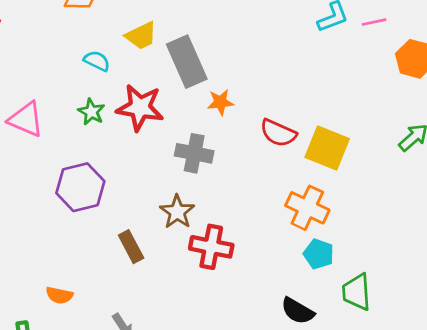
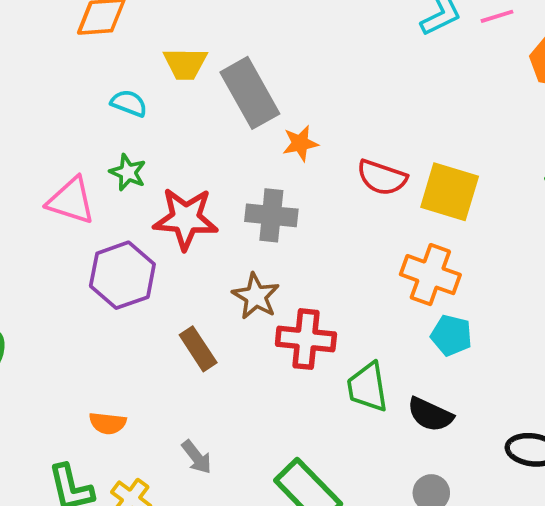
yellow trapezoid: (141, 36) -> (185, 64), turned 32
red star: (140, 108) -> (186, 219), moved
pink triangle: (26, 119) -> (71, 201), moved
green trapezoid: (357, 292) -> (368, 387), moved

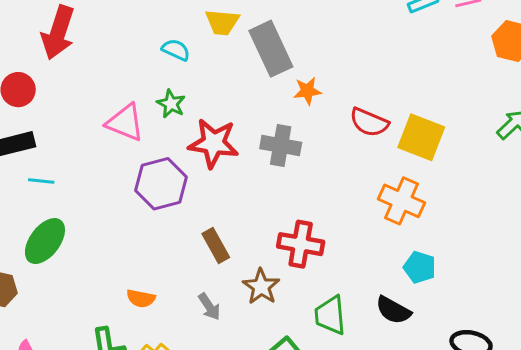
brown star: (256, 296) -> (261, 287), moved
cyan pentagon: (451, 335) -> (420, 267), moved
green trapezoid: (368, 387) -> (330, 315), moved
gray arrow: (197, 457) -> (209, 307), moved

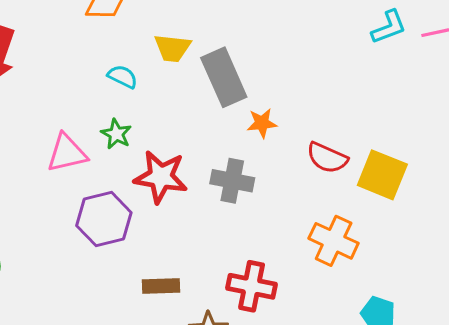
pink triangle: (125, 123) -> (67, 153), turned -36
orange cross: (401, 201) -> (334, 241), moved
brown rectangle: (216, 246) -> (161, 286), turned -64

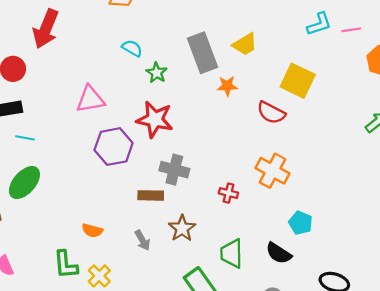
yellow trapezoid: (172, 48) -> (245, 44), moved, turned -40
green star: (116, 134) -> (157, 73), moved
yellow square: (382, 175) -> (298, 81), moved
gray cross: (232, 181) -> (174, 170), moved
red cross: (252, 286) -> (228, 193), moved, size x0.6

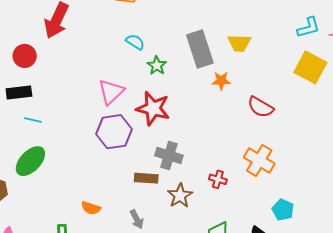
yellow trapezoid: (245, 44) -> (239, 43), turned 30
yellow square: (298, 81) -> (310, 67), moved
pink triangle: (90, 99) -> (111, 92), moved, turned -36
brown star: (182, 228) -> (180, 196), moved

